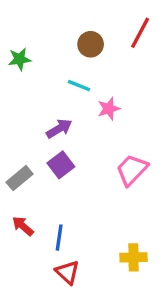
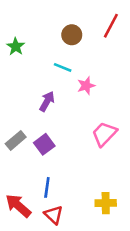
green star: (20, 59) -> (16, 47), turned -30
purple arrow: (59, 129) -> (47, 101), turned -30
purple square: (61, 165) -> (44, 144), moved
red arrow: (23, 226) -> (18, 206), moved, size x1.5

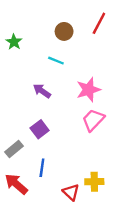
pink star: (86, 86) -> (88, 90), moved, size x1.5
purple arrow: (47, 101) -> (42, 91), turned -84
gray rectangle: (16, 140) -> (14, 149), moved
red triangle: (53, 215) -> (71, 192), moved

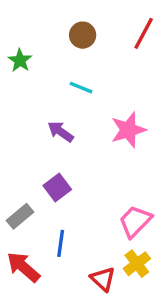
brown circle: (64, 31) -> (83, 35), moved
pink trapezoid: (93, 120) -> (135, 221), moved
yellow cross: (94, 182) -> (137, 264), turned -36

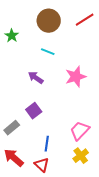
red line: (144, 33) -> (85, 20), turned 30
brown circle: (83, 35) -> (49, 21), size x1.5
blue line: (61, 243) -> (47, 144), moved
red triangle: (103, 279) -> (42, 165), moved

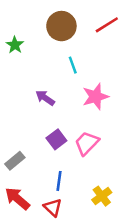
cyan line: (48, 52) -> (73, 65), moved, turned 48
purple square: (34, 111) -> (56, 139), moved
pink trapezoid: (80, 131) -> (87, 143), moved

